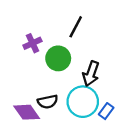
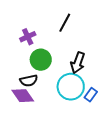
green circle: (58, 58) -> (41, 60), moved
black semicircle: (48, 102) -> (29, 81), moved

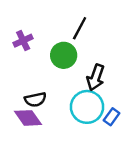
purple cross: (28, 37) -> (23, 41), moved
green circle: (41, 60) -> (64, 55), moved

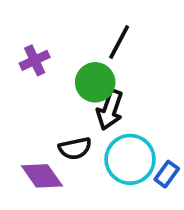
black arrow: (96, 77) -> (110, 110), moved
black semicircle: (35, 100) -> (75, 148), moved

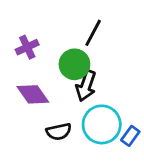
black semicircle: (75, 148) -> (59, 132), moved
purple diamond: (42, 176) -> (33, 94), moved

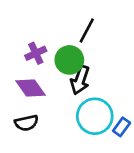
purple cross: (27, 47) -> (36, 53), moved
black semicircle: (59, 132) -> (26, 123), moved

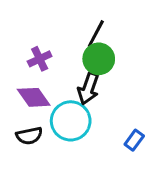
green circle: (69, 60) -> (99, 59), moved
cyan circle: (95, 116) -> (71, 121), moved

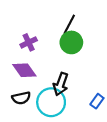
black arrow: (88, 88) -> (61, 84), moved
cyan circle: (71, 121) -> (51, 102), moved

